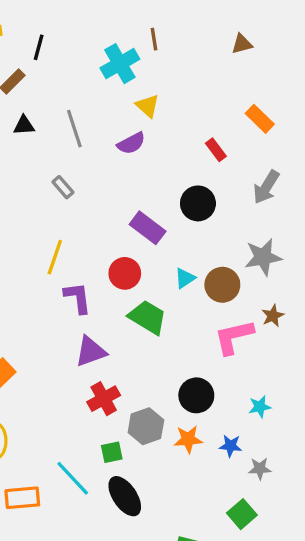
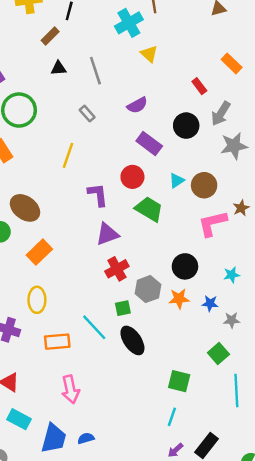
purple semicircle: (131, 143) -> (137, 105), moved
gray arrow: (266, 187) -> (221, 114), moved
yellow line: (55, 257) -> (68, 155), moved
gray star: (263, 257) -> (234, 146), moved

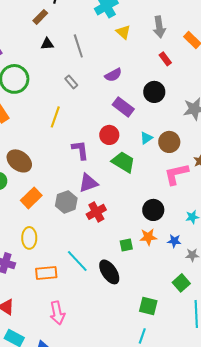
gray arrow: (221, 114) -> (159, 27), moved, turned -40
gray hexagon: (148, 289) -> (66, 202), moved
green square: (123, 308) -> (126, 245), moved

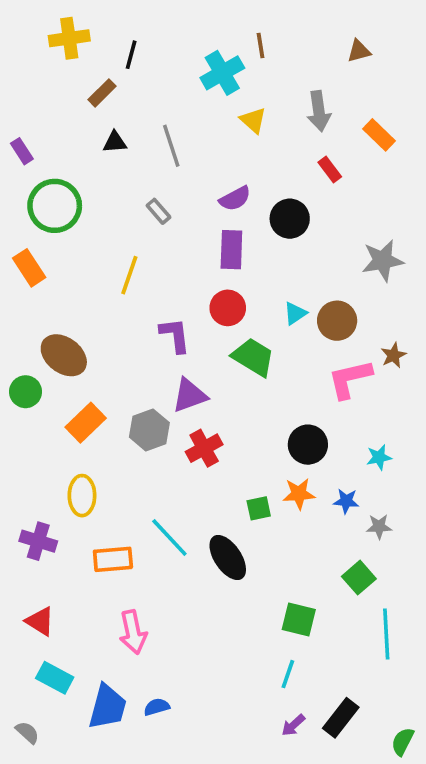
black circle: (154, 92) -> (290, 219), moved
purple rectangle: (123, 107) -> (231, 250), moved, turned 55

